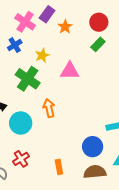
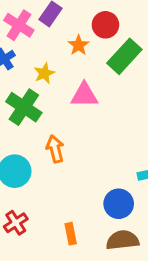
red circle: (99, 22) -> (105, 25), moved
orange star: (65, 27) -> (79, 45), moved
green rectangle: (98, 44) -> (124, 56), size x1.6

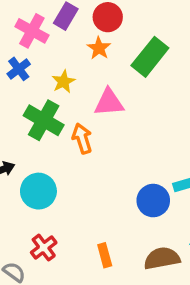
red circle: (105, 25) -> (108, 17), moved
orange arrow: (55, 149) -> (82, 138), moved
blue circle: (119, 204) -> (153, 201), moved

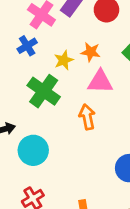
orange star: (99, 48) -> (91, 52), moved, turned -30
orange arrow: (82, 138) -> (87, 117), moved

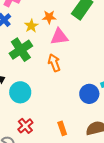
green cross: (44, 91) -> (21, 50), turned 30

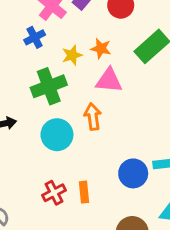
cyan circle: (20, 92) -> (57, 135), moved
red cross: (25, 126) -> (54, 193), moved
orange rectangle: (62, 128) -> (84, 192), moved

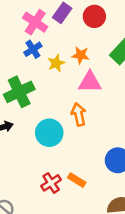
blue cross: (35, 37) -> (33, 49), moved
green cross: (49, 86) -> (19, 92), moved
orange rectangle: (84, 192) -> (77, 180), turned -48

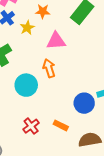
orange star: (81, 55) -> (43, 11), moved
orange rectangle: (77, 180) -> (61, 125), moved

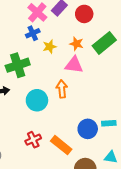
orange star: (43, 11) -> (77, 44), moved
orange rectangle: (61, 125) -> (61, 145), size x1.5

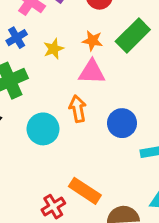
blue cross: (33, 33) -> (17, 38), moved
blue circle: (88, 129) -> (122, 123), moved
red cross: (33, 140) -> (53, 207), moved

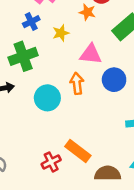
orange star: (92, 41) -> (87, 12), moved
blue circle: (122, 123) -> (114, 80), moved

